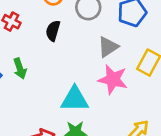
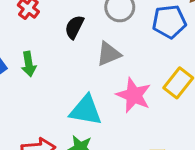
gray triangle: (108, 47) -> (109, 54), moved

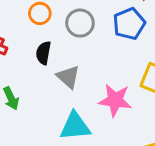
gray triangle: (109, 54) -> (68, 77), moved, turned -40

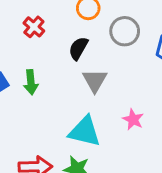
pink star: (115, 100) -> (133, 119), size x0.6

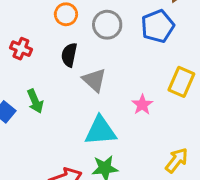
pink star: (133, 119) -> (142, 105), turned 30

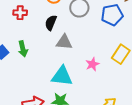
red cross: (21, 49) -> (20, 13), turned -32
gray triangle: (94, 80) -> (64, 42), turned -48

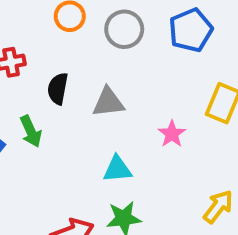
black semicircle: (51, 23) -> (58, 89), moved
cyan triangle: (62, 76) -> (117, 169), size x0.7

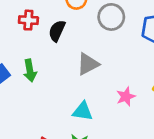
black semicircle: (58, 89) -> (57, 31), moved
gray triangle: (108, 102) -> (88, 64), turned -35

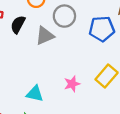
gray triangle: (88, 64) -> (45, 36), moved

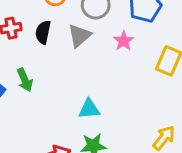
pink star: (72, 84) -> (124, 41), moved

